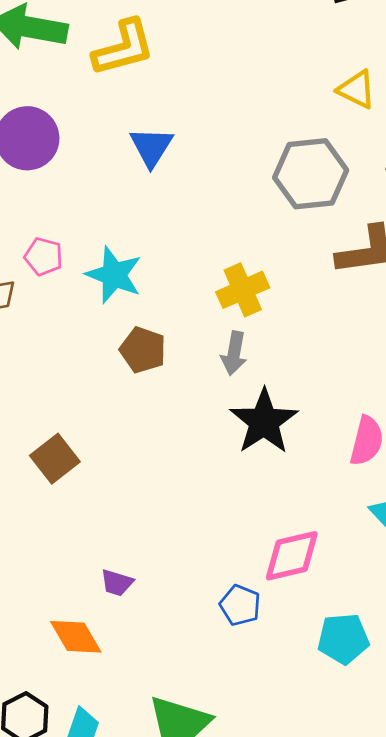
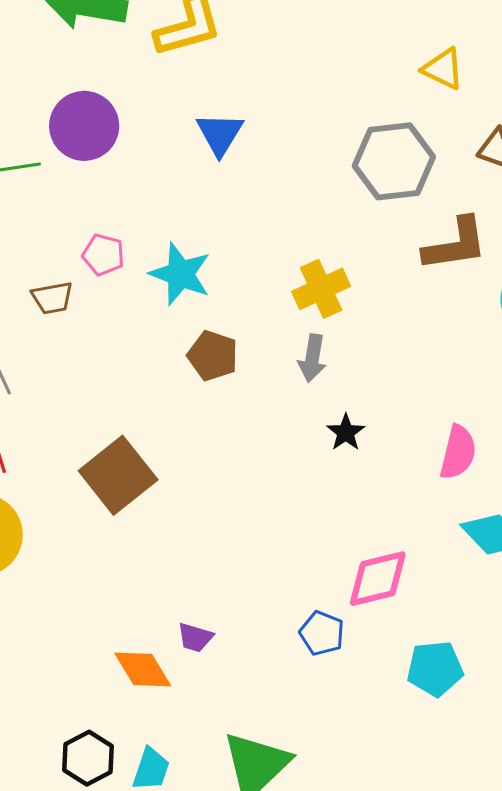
black star: (264, 422) -> (346, 432), size x0.5
brown square: (55, 459) -> (118, 475), size x1.4
purple trapezoid: (117, 583) -> (195, 637), moved

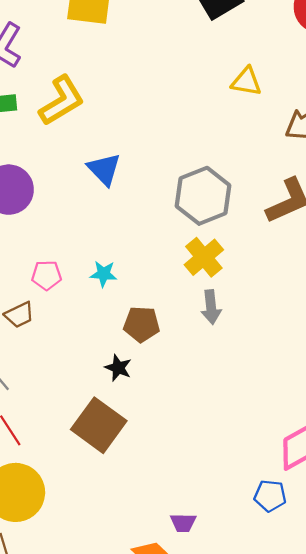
gray hexagon: (394, 161) -> (203, 196), moved
cyan star: (180, 274) -> (104, 274), size x0.6
black star: (346, 432) -> (118, 368), moved

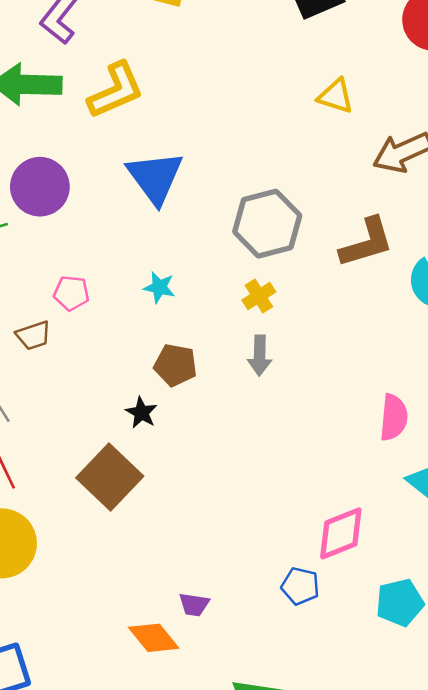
blue triangle: (104, 169) -> (155, 177), size x1.4
yellow cross: (204, 257) -> (259, 296), size x0.7
cyan star: (104, 274) -> (159, 287), moved

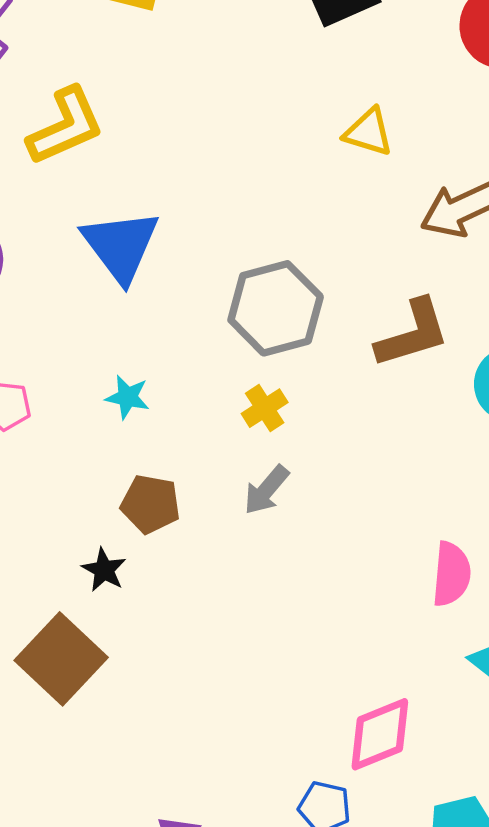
gray arrow: (260, 355) -> (266, 490), turned 39

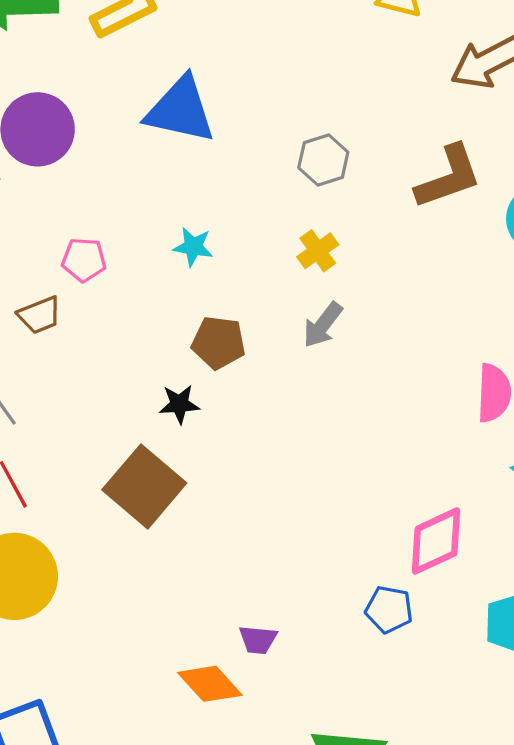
blue triangle: (121, 246) -> (180, 110), turned -38
gray hexagon: (276, 308) -> (323, 160), size x0.6
black star: (104, 570) -> (179, 404), turned -30

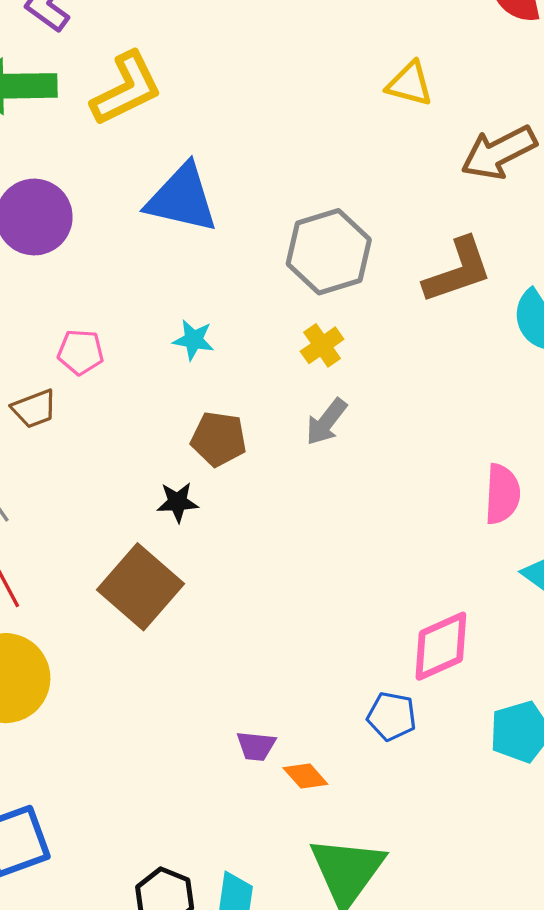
gray hexagon: (323, 160) -> (329, 252), size x1.6
orange diamond: (210, 684) -> (305, 776), moved, size x0.7

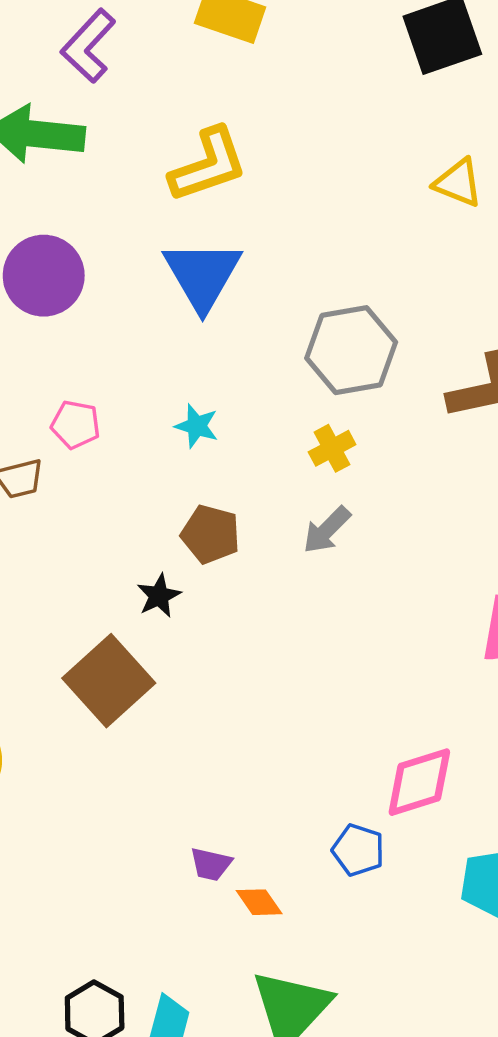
yellow L-shape: (126, 89) -> (208, 165), moved
blue triangle: (182, 199) -> (202, 275), turned 40
black star: (177, 502) -> (159, 596), turned -30

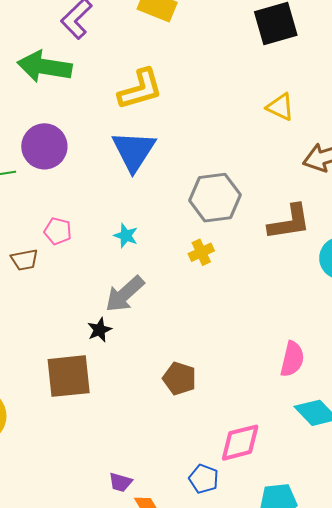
gray arrow: (327, 530) -> (125, 294), moved, size x1.4
brown pentagon: (211, 534) -> (179, 378), moved
brown square: (109, 681) -> (69, 376), turned 33

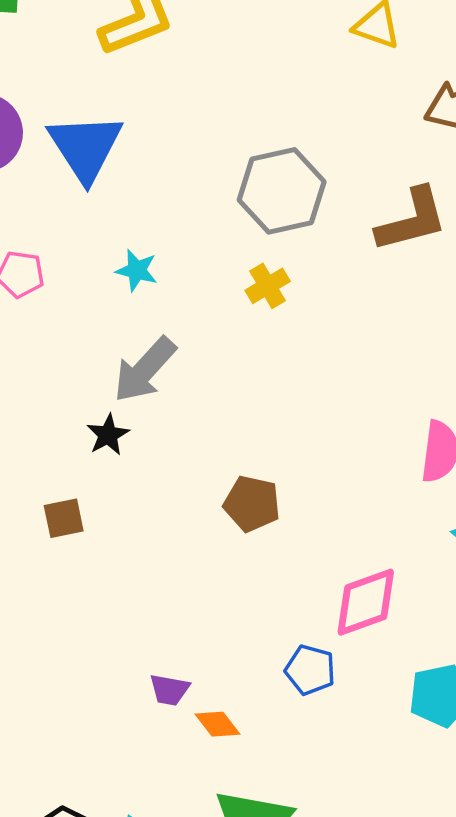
blue triangle: (134, 151) -> (85, 147), moved
brown square: (69, 376) -> (64, 518), size x0.5

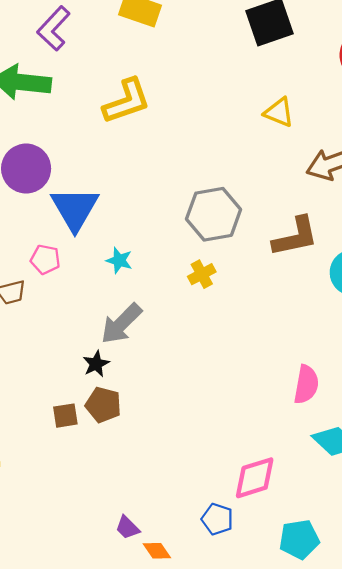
blue triangle: (85, 147) -> (75, 209), moved
brown pentagon: (252, 504) -> (103, 405), moved
purple trapezoid: (169, 690) -> (127, 528), turned 32

